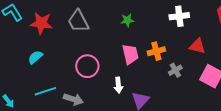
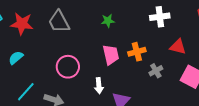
cyan line: (45, 91) -> (26, 92), turned -30

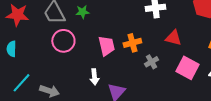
green star: (108, 21) -> (82, 12), moved
cyan semicircle: (16, 58) -> (11, 49), turned -49
pink circle: (68, 67) -> (63, 41), moved

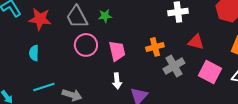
pink trapezoid: (106, 46) -> (117, 51), moved
gray cross: (151, 62) -> (174, 66), size x1.5
cyan line: (21, 83) -> (44, 87), turned 30

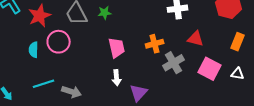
red star: (40, 19) -> (40, 16), turned -30
pink circle: (86, 45) -> (59, 42), moved

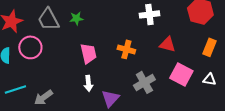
orange cross: (155, 44) -> (126, 49), turned 30
gray cross: (174, 63) -> (144, 82), moved
gray arrow: (72, 92) -> (43, 97), turned 126

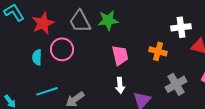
white cross: (149, 14) -> (181, 27), moved
green star: (76, 18) -> (108, 20), size x1.5

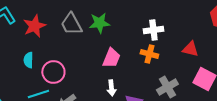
white cross: (181, 27) -> (153, 30), moved
pink circle: (62, 49) -> (53, 72), moved
pink trapezoid: (120, 55) -> (111, 58), turned 35

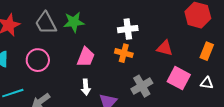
pink circle: (53, 72) -> (38, 60), moved

